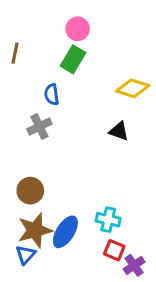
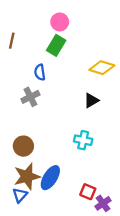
black triangle: (119, 131) -> (91, 100), turned -49
cyan cross: (108, 220) -> (83, 140), moved

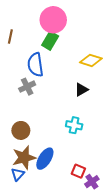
pink circle: (60, 22) -> (53, 20), size x1.6
blue semicircle: (40, 72) -> (35, 65), size x1.6

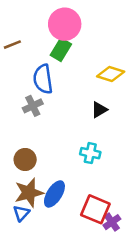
brown line: (10, 36) -> (12, 45), turned 56
red square: (78, 171) -> (95, 209), size x1.6

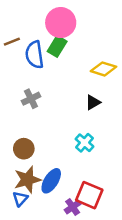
blue semicircle: (43, 79) -> (35, 55), moved
cyan cross: (90, 153) -> (84, 143), turned 30
purple cross: (112, 222) -> (73, 207), moved

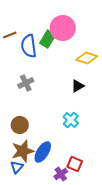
pink circle: (61, 23) -> (63, 28), moved
red square: (89, 195) -> (75, 164), size x0.7

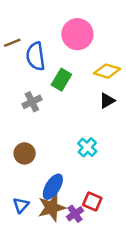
green rectangle: (48, 39) -> (61, 80), moved
black triangle: (78, 86) -> (107, 101), moved
brown star: (23, 151) -> (52, 208), moved

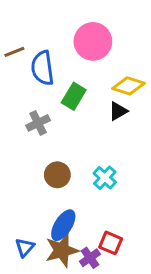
black triangle: (107, 101) -> (118, 111), moved
brown circle: (25, 153) -> (57, 175), moved

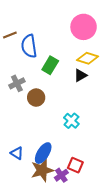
pink circle: (93, 41) -> (84, 27), moved
gray cross: (38, 123) -> (17, 83), moved
brown circle: (57, 175) -> (36, 98), moved
blue triangle: (25, 247) -> (17, 153), moved, turned -40

